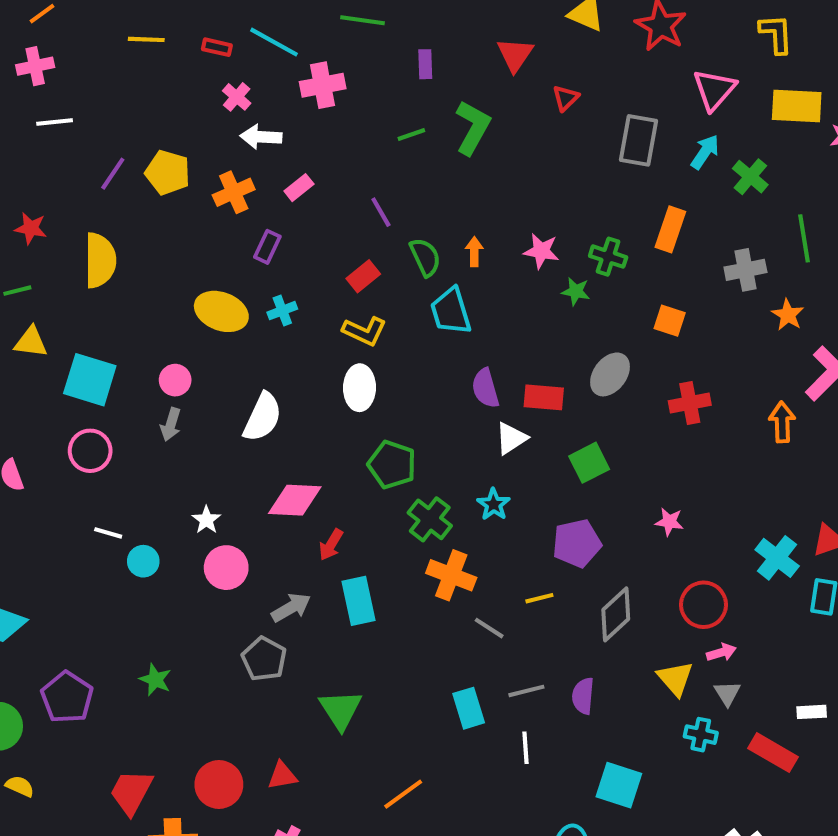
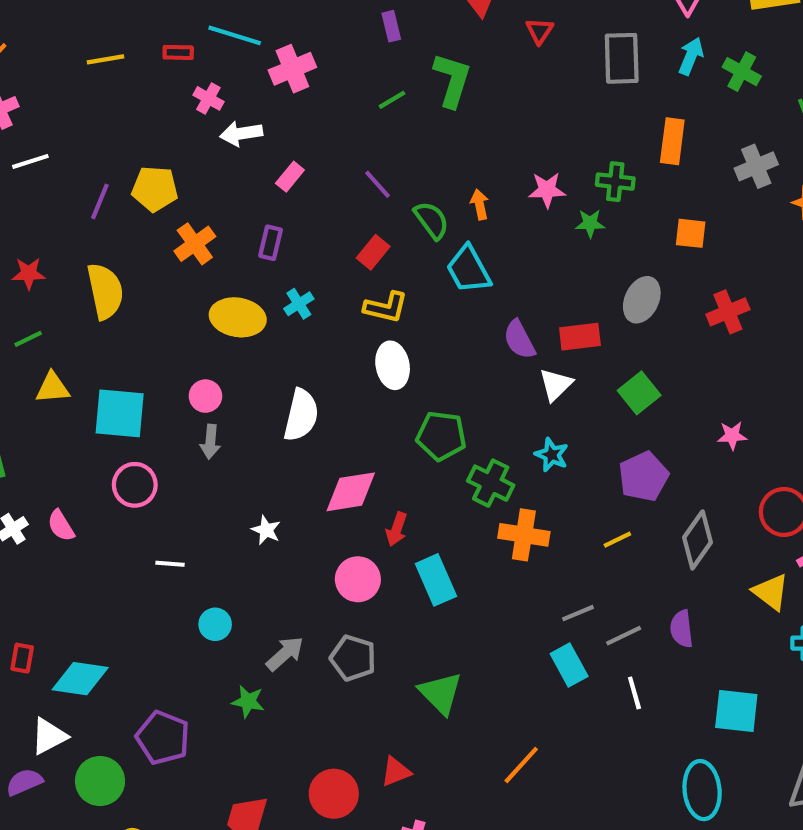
orange cross: (234, 192) -> (195, 244), moved
cyan circle: (143, 561) -> (215, 624), moved
pink circle: (226, 568) -> (358, 579), moved
gray arrow: (291, 608) -> (285, 654), moved
gray line: (489, 628) -> (578, 613), moved, turned -44

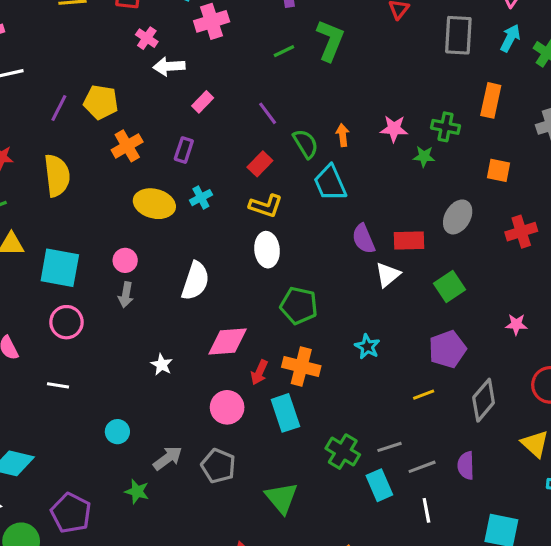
cyan star: (552, 455) -> (367, 347), moved
green cross: (491, 483) -> (343, 452), moved
orange cross: (524, 535) -> (301, 366), moved
white line: (170, 564) -> (58, 385), moved

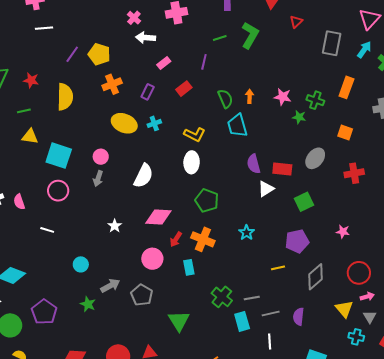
purple line: (268, 113) -> (204, 62), moved, turned 42
red rectangle: (260, 164) -> (184, 89), moved
cyan rectangle: (285, 413) -> (189, 267), size x0.7

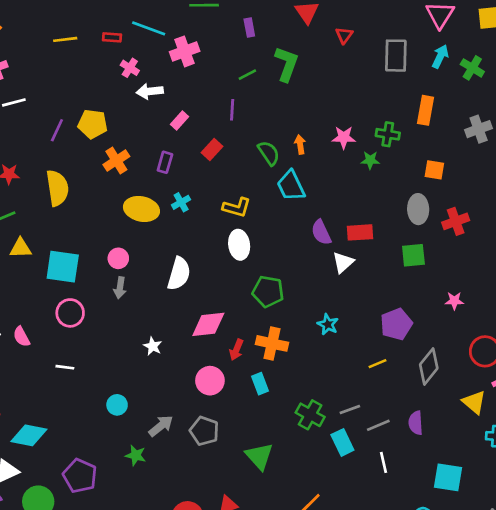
gray ellipse: (315, 158) -> (418, 209), moved, turned -30
green square: (304, 202) -> (413, 255), moved, turned 30

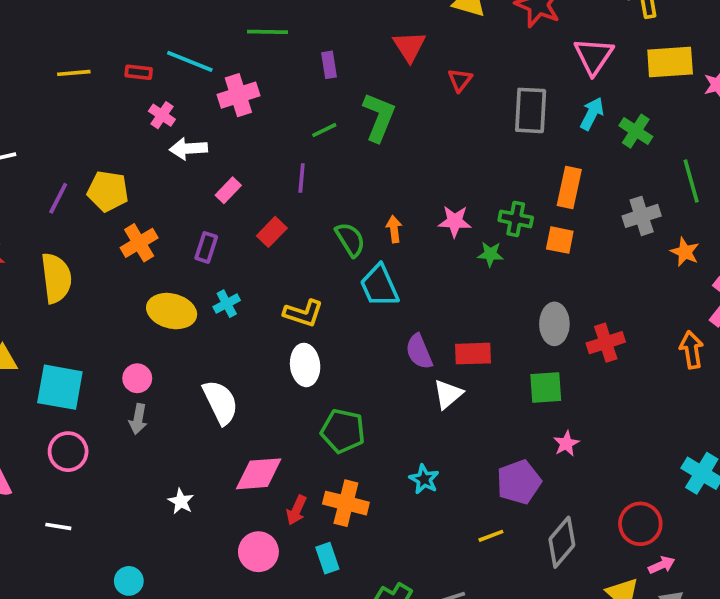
orange square: (434, 170) -> (560, 240), moved
white semicircle: (179, 274) -> (220, 402), turned -44
pink star: (454, 301) -> (566, 444), moved, turned -30

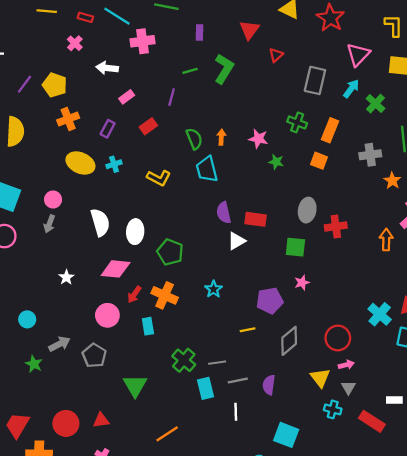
pink cross: (162, 115) -> (75, 43), moved
green cross: (516, 219) -> (297, 122), moved
white ellipse: (305, 365) -> (135, 232), moved

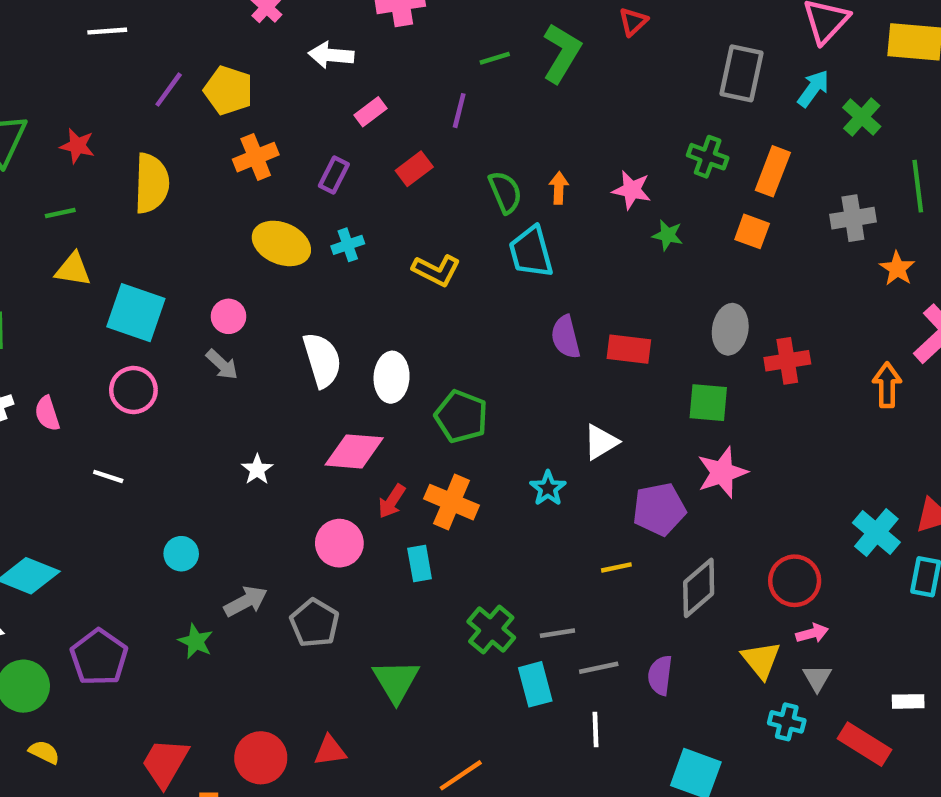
red triangle: (276, 55) -> (633, 22), moved
gray arrow: (49, 224) -> (222, 365), turned -66
white triangle: (237, 241) -> (601, 442), moved
pink star: (302, 283) -> (722, 473), size x1.6

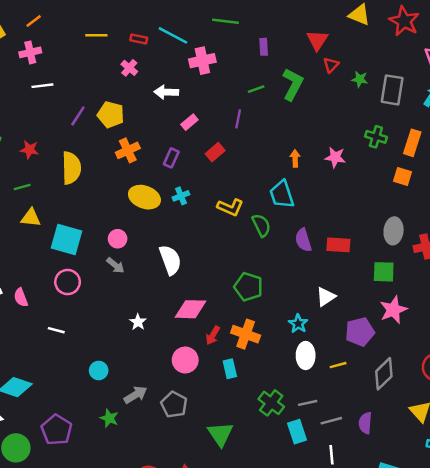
green semicircle: (505, 192) -> (261, 225), moved
green star: (668, 235) -> (360, 79), moved
white ellipse: (392, 377) -> (306, 355), moved

